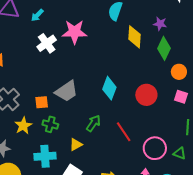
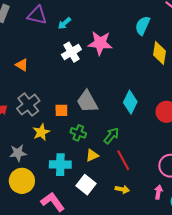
gray trapezoid: (66, 91) -> (87, 102), turned 90
green cross: (50, 124) -> (78, 133), moved
red line: (124, 132) -> (123, 160), moved

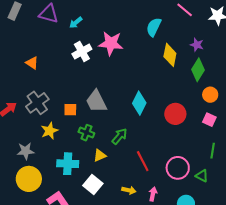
red line: (123, 160) -> (143, 161), moved
pink arrow: (158, 192) -> (153, 194), moved

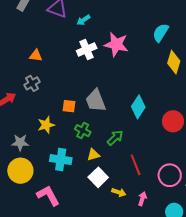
orange triangle: (32, 63) -> (36, 56), turned -32
gray cross: (37, 103) -> (32, 83), moved, size x0.7
white square: (93, 184) -> (98, 177), moved

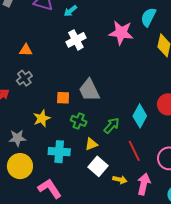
pink star: (116, 44) -> (121, 33), moved
cyan diamond: (138, 107) -> (140, 116), moved
pink arrow: (142, 199) -> (144, 184), size x1.5

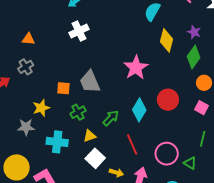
pink star: (121, 33) -> (136, 68), moved, turned 30
green cross: (79, 121) -> (78, 112), turned 35
gray star: (17, 138) -> (26, 127), moved
yellow circle: (20, 166) -> (17, 167), moved

